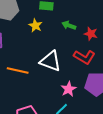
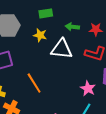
white triangle: (50, 61) -> (62, 49), moved
orange line: (18, 70) -> (34, 83), turned 60

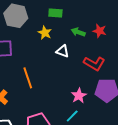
red star: (96, 29) -> (100, 31), moved
white triangle: (62, 49) -> (63, 51), size x0.6

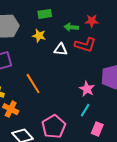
red L-shape: (94, 63) -> (85, 45), moved

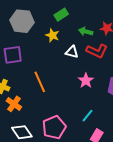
green rectangle: (45, 14) -> (61, 15), turned -32
pink star: (87, 89) -> (86, 81), moved

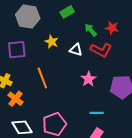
green arrow: (86, 32) -> (91, 30), turned 32
yellow star: (52, 35) -> (52, 42), moved
cyan line: (88, 116) -> (97, 113), moved, turned 48

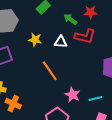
orange line: (42, 78) -> (50, 71), moved
pink star: (88, 79) -> (73, 95), moved

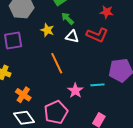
green arrow: (70, 19) -> (67, 18), moved
cyan line: (95, 98) -> (97, 85), moved
orange cross: (13, 104) -> (23, 95), moved

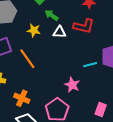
orange line: (57, 63) -> (27, 59), moved
cyan line: (97, 85) -> (90, 65), moved

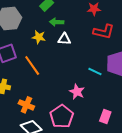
green arrow: (52, 15) -> (57, 22), turned -32
red L-shape: (84, 26) -> (104, 32), moved
cyan line: (90, 65) -> (95, 72), turned 40

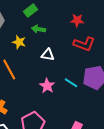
white triangle: (64, 39) -> (48, 55), moved
pink star: (77, 92) -> (47, 86), moved

